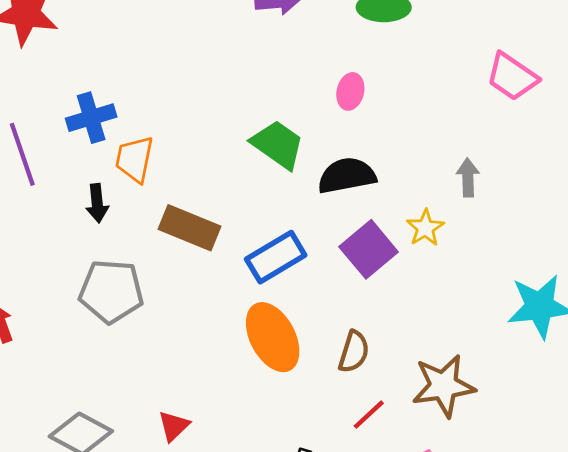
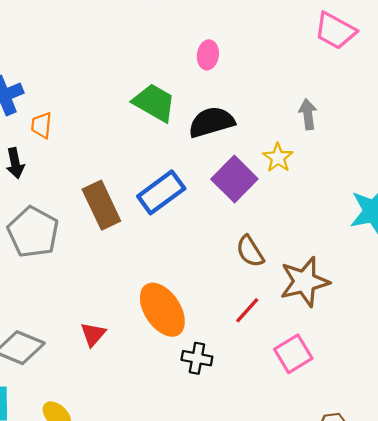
orange trapezoid: (135, 159) -> (41, 125), size x0.7
brown rectangle: (190, 228) -> (101, 205), moved, turned 48
gray pentagon: (111, 291) -> (33, 232), turned 30
orange ellipse: (273, 337) -> (162, 310), moved
brown semicircle: (354, 352) -> (250, 251), moved, turned 136

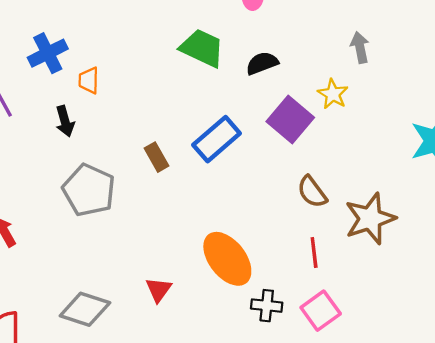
black semicircle: (211, 122) -> (262, 63), size x0.7
brown rectangle: (101, 205) -> (156, 157), size x0.6
red line: (247, 310) -> (314, 252), turned -44
pink square: (293, 354) -> (321, 311), moved

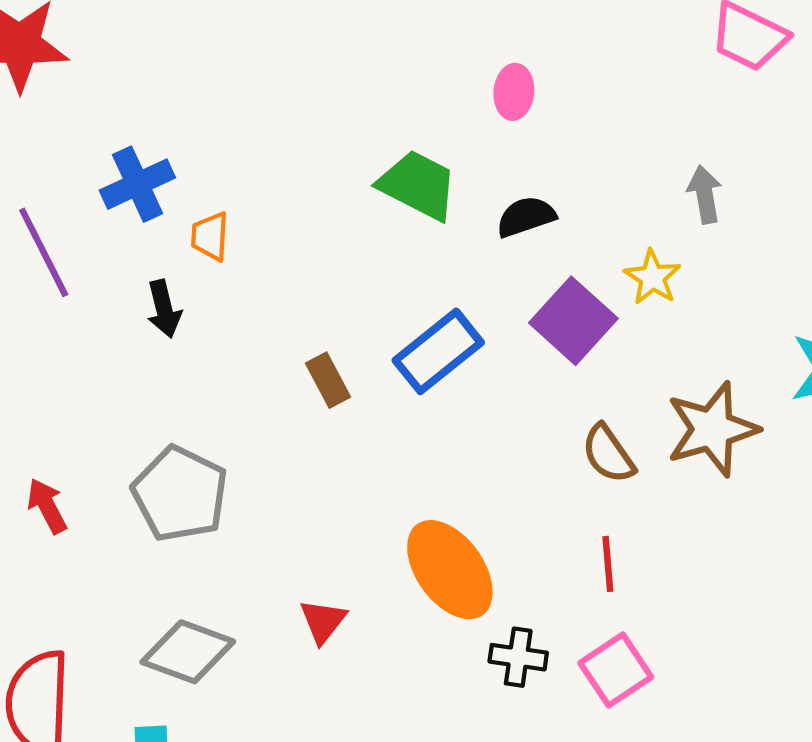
gray pentagon: (89, 190) -> (180, 494), moved
brown star: (370, 219) -> (712, 429), moved

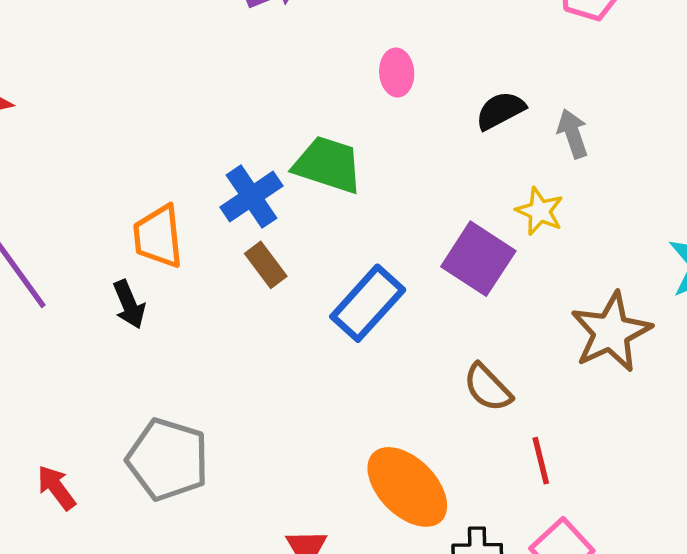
blue cross: (137, 184) -> (251, 197), moved
black semicircle: (526, 217) -> (500, 111), moved
orange trapezoid: (210, 236) -> (158, 236), size x1.5
brown rectangle: (328, 380) -> (266, 265), moved
brown semicircle: (608, 454) -> (488, 388), moved

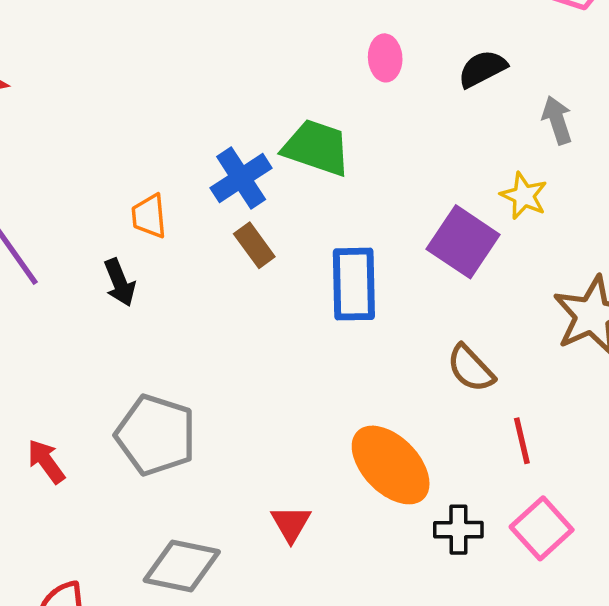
black semicircle: (500, 111) -> (482, 69), moved
orange trapezoid: (158, 236) -> (149, 216), size x0.7
blue rectangle: (368, 303) -> (354, 284), turned -44

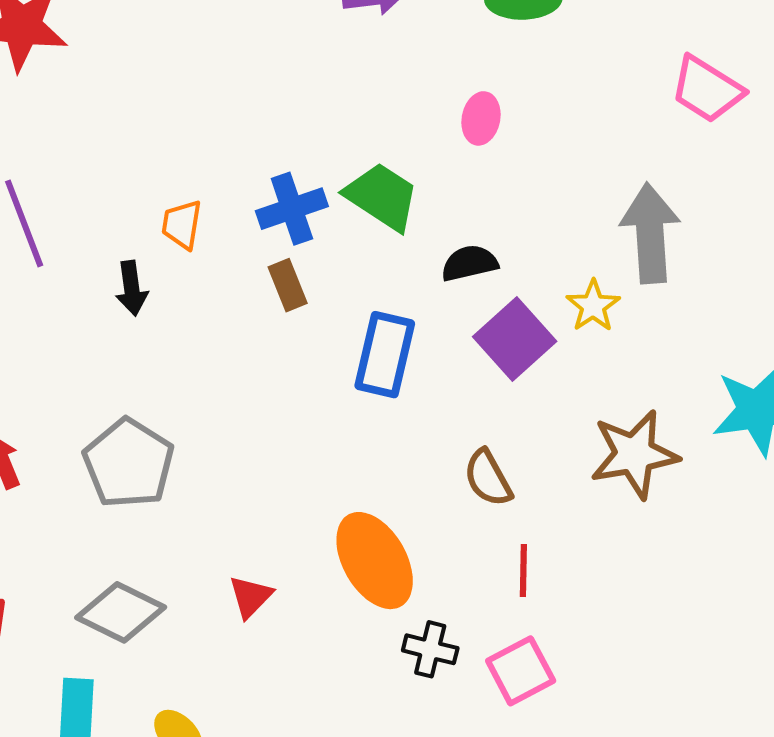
black semicircle: (482, 69) -> (469, 263), moved
gray arrow: (557, 120) -> (650, 233), size x1.8

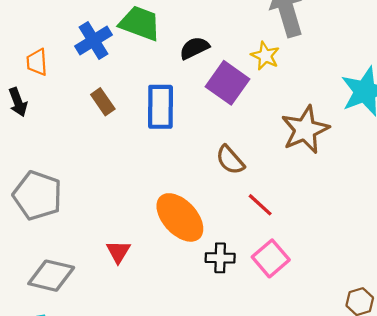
brown rectangle: (288, 285) -> (103, 102), moved
red line: (523, 571) -> (260, 205), turned -36

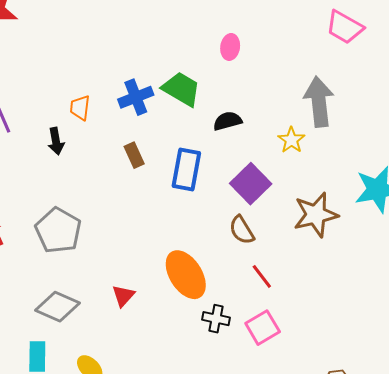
purple square: (228, 83) -> (251, 184), moved

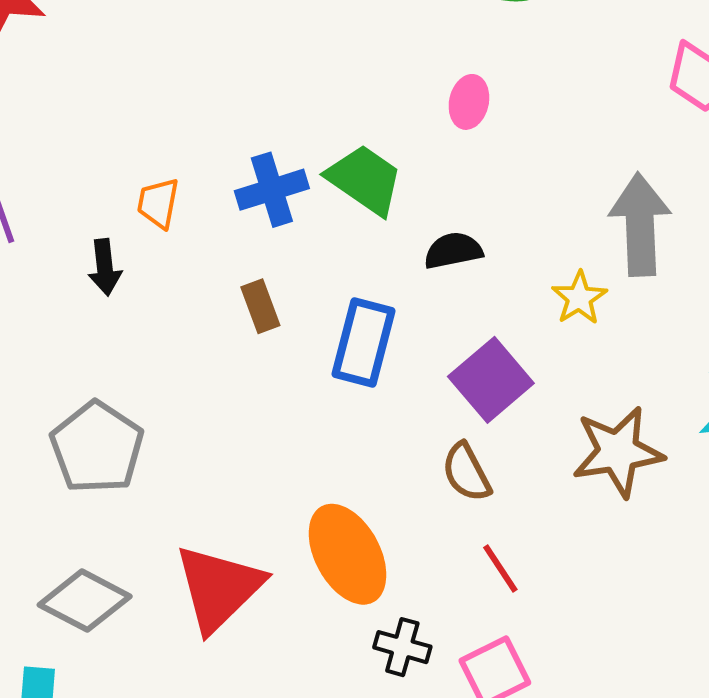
red triangle: (123, 296) -> (219, 588), size x2.0

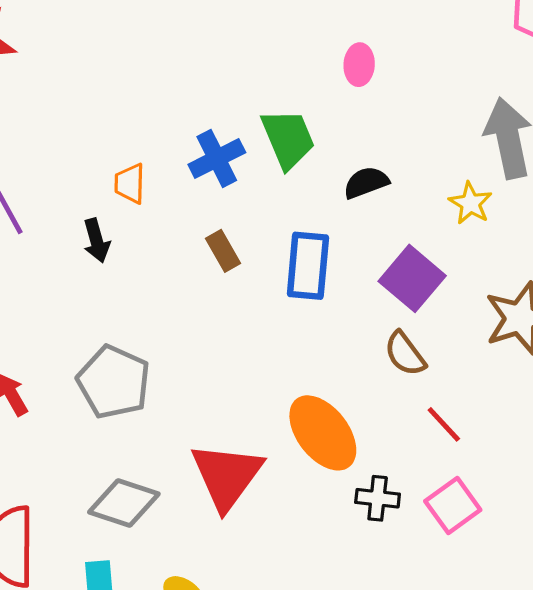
green trapezoid: (365, 180) -> (288, 139), turned 42

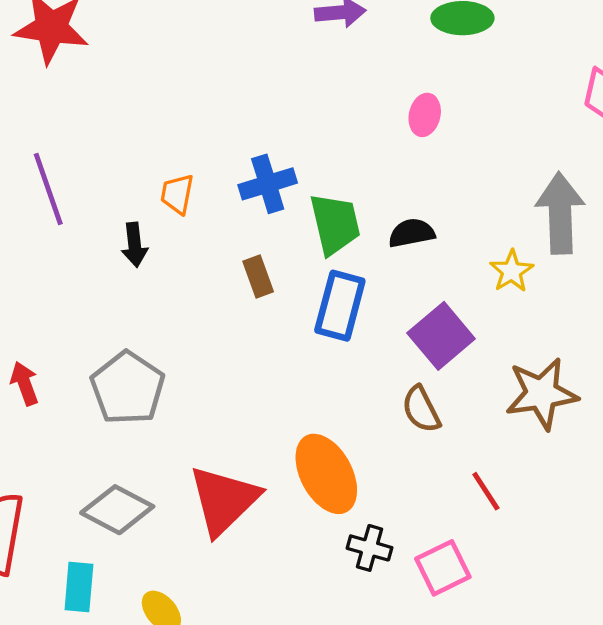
green trapezoid: (288, 139) -> (335, 224), moved
red line: (444, 424) -> (486, 491), moved

